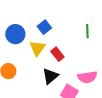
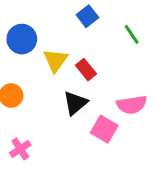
blue square: (44, 27) -> (87, 16), moved
green line: (87, 31) -> (132, 34), turned -32

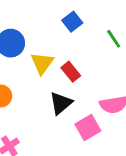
pink square: (104, 129) -> (88, 127), turned 30

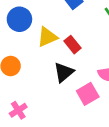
yellow triangle: (42, 63) -> (47, 37), turned 30

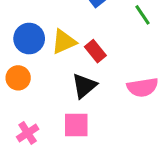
blue circle: (19, 19) -> (29, 39), moved
pink square: (88, 94) -> (76, 125), moved, turned 30

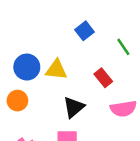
yellow triangle: (64, 42) -> (56, 70), turned 30
red rectangle: (95, 51) -> (103, 78), moved

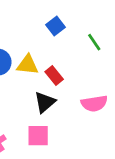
red rectangle: (103, 78) -> (54, 75), moved

